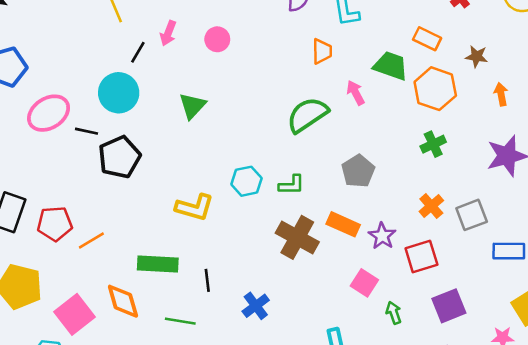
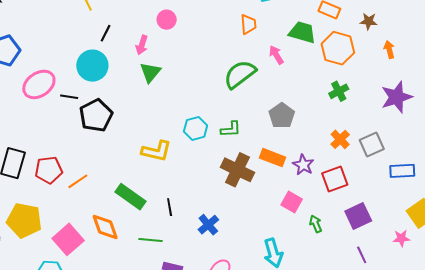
pink arrow: (168, 33) -> (142, 45), moved
green rectangle: (158, 264) -> (130, 197), turned 36

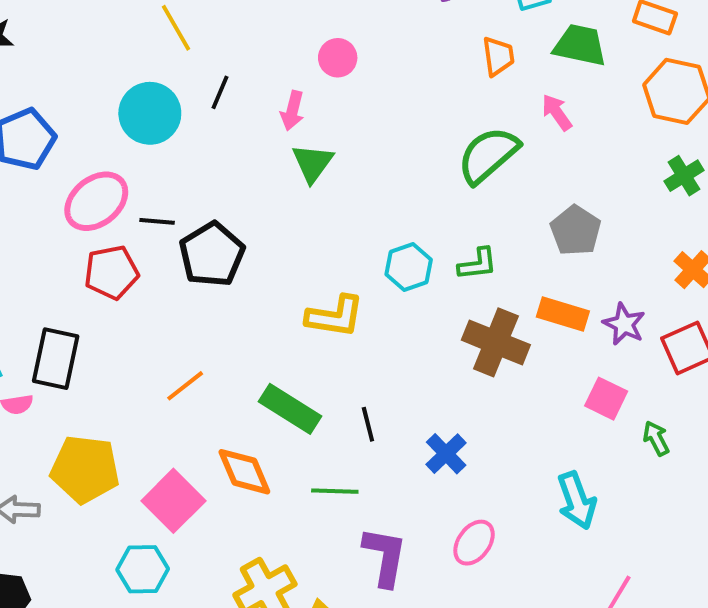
green trapezoid: (302, 32) -> (580, 45), moved
cyan circle: (92, 66) -> (150, 113), moved
red pentagon: (49, 170) -> (111, 272), moved

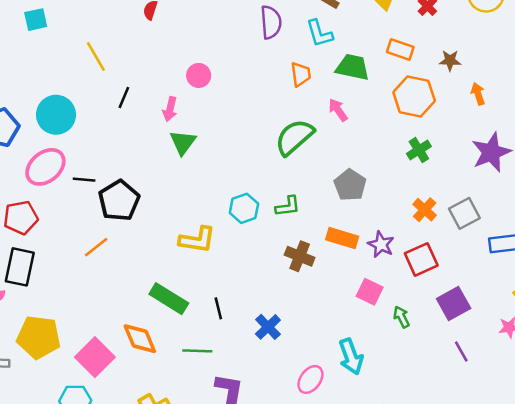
cyan circle: (150, 113) -> (56, 115), moved
red pentagon: (111, 272) -> (21, 218), moved
brown cross: (496, 342) -> (300, 256), size x0.7
orange line: (185, 386) -> (96, 247), moved
pink ellipse: (474, 543) -> (310, 379), moved

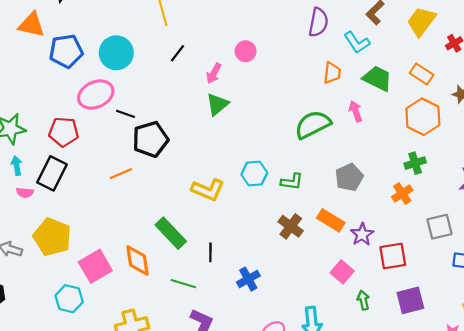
cyan L-shape: (319, 33) -> (357, 42), turned -32
orange cross: (425, 210) -> (402, 194), moved

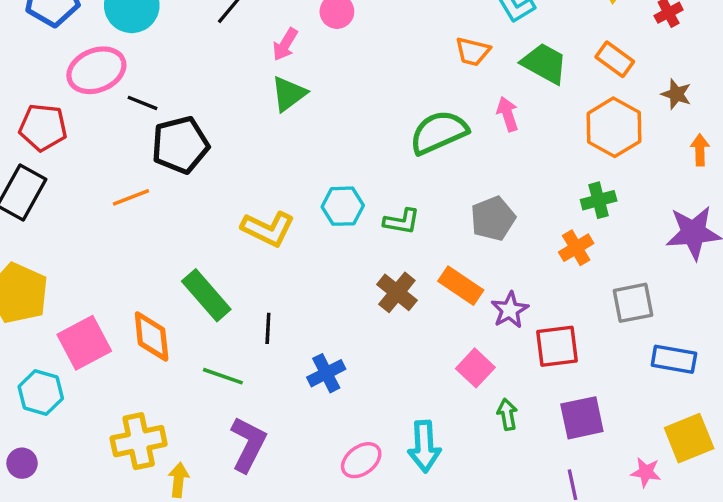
orange trapezoid: (332, 73) -> (473, 52), turned 95

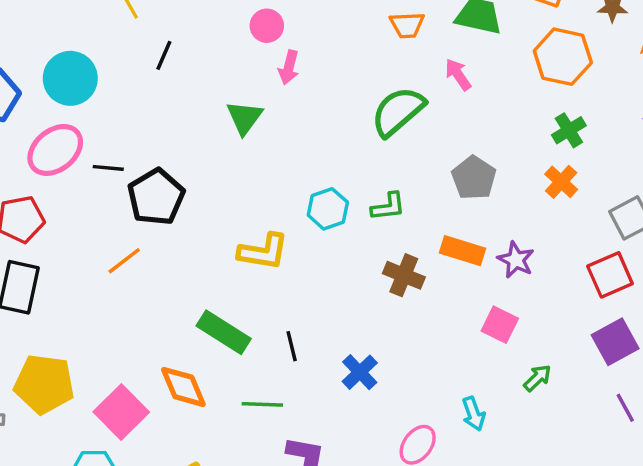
pink arrow: (285, 44) -> (289, 67), moved
red square: (557, 346) -> (610, 275), moved
green arrow: (507, 414) -> (537, 378), moved, turned 72
cyan arrow: (424, 446) -> (474, 414), size x0.7

